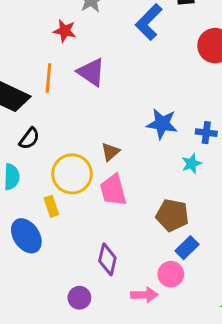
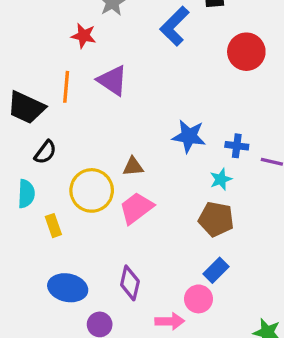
brown triangle: (110, 152) -> (133, 167), turned 36
pink trapezoid: (113, 190) -> (136, 208), turned 68
yellow rectangle: (51, 206) -> (53, 226), moved
brown pentagon: (172, 215) -> (216, 219), moved
blue ellipse: (26, 236) -> (68, 288), moved, turned -44

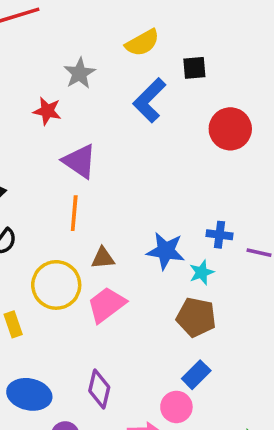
orange line: (66, 87) -> (74, 213), moved
blue star: (189, 136) -> (166, 251), moved

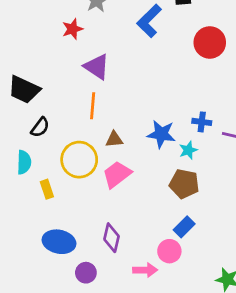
red star: (47, 111) -> (72, 29), turned -30

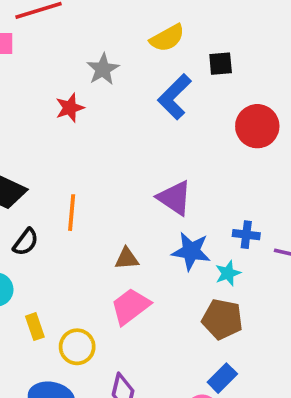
purple triangle: (97, 67) -> (175, 198), moved
orange line: (93, 106) -> (72, 213), moved
yellow circle: (79, 160) -> (77, 347), moved, size x0.7

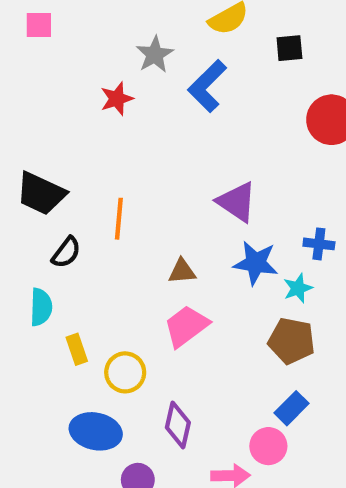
blue L-shape: (175, 97) -> (207, 86), moved

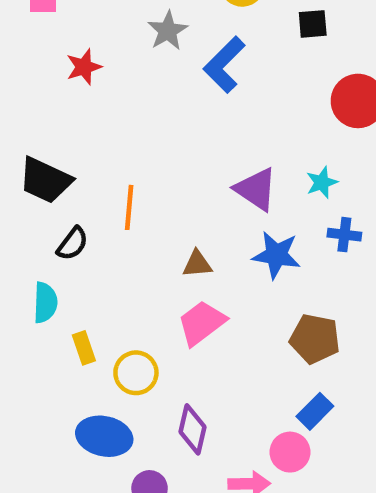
red star: (117, 99) -> (84, 67), moved
cyan star: (298, 288) -> (322, 182), moved

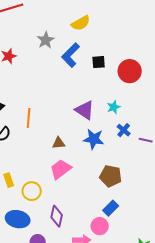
black square: (313, 24) -> (99, 62), moved
blue cross: (344, 235) -> (124, 130), turned 32

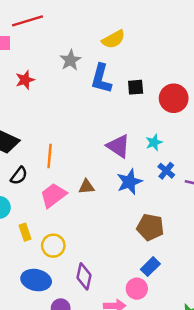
blue L-shape: (71, 55) -> (101, 79), turned -30
blue star: (94, 139) -> (129, 182), turned -30
pink trapezoid: (61, 169) -> (53, 195), moved

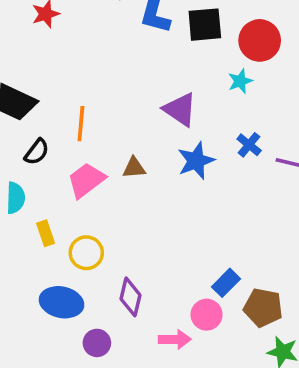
black square: (136, 87) -> (205, 25), size x1.5
cyan star: (154, 142) -> (240, 81), moved
brown pentagon: (150, 227) -> (263, 308), moved

